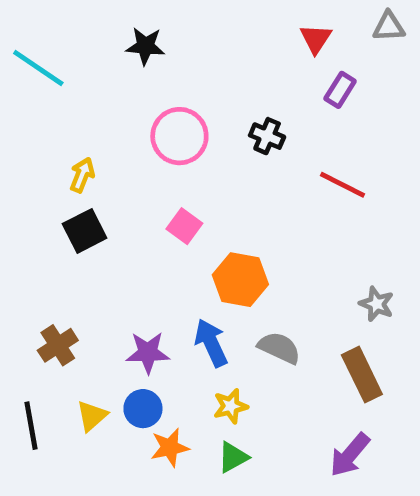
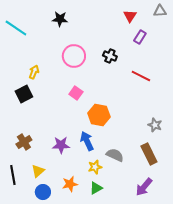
black square: (85, 231) -> (24, 94), moved
gray semicircle: (279, 348) -> (115, 155), moved
blue circle: (143, 409) -> (43, 192), moved

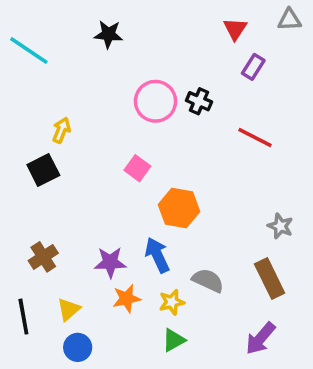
pink circle: (74, 56) -> (156, 101), moved
orange star: (70, 184) -> (127, 299), moved

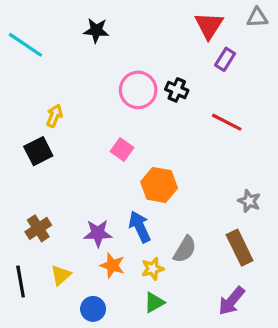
red triangle: (235, 29) -> (209, 26), size x1.4
gray semicircle: (208, 280) -> (185, 249), turned 96
orange star: (127, 299) -> (112, 265), turned 30
blue circle: (78, 347) -> (93, 309), moved

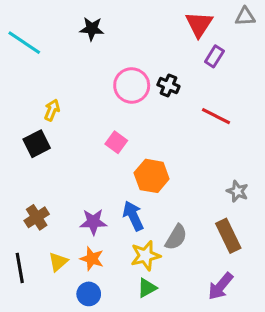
orange star: (112, 265) -> (92, 259), moved
yellow star: (153, 269) -> (145, 256), size x1.4

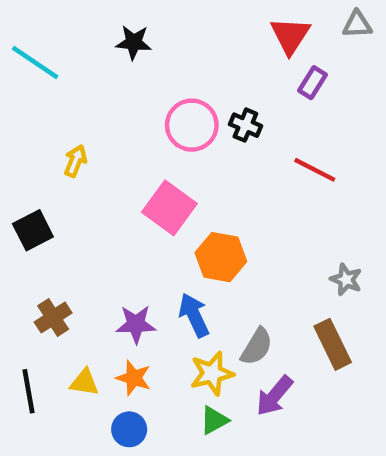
pink square: (116, 142) -> (169, 208), size x1.6
black square: (37, 144) -> (33, 230), moved
yellow triangle: (58, 262) -> (84, 382), turned 50
purple arrow: (221, 286) -> (275, 396), moved

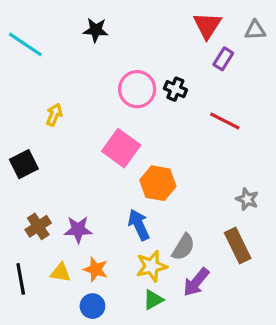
gray triangle: (357, 24) -> (255, 30), moved
purple star: (136, 324) -> (78, 229), moved

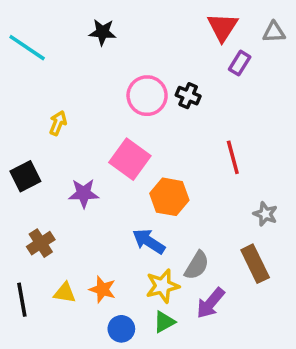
red line: (225, 121) -> (233, 157), moved, turned 48
blue arrow: (139, 225) -> (149, 241), turned -32
purple star: (78, 229) -> (84, 193), moved
blue circle: (92, 306) -> (121, 329), moved

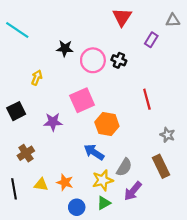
red triangle: (223, 27) -> (122, 17), moved
black star: (102, 32) -> (65, 48), moved
pink square: (130, 159) -> (82, 100), turned 30

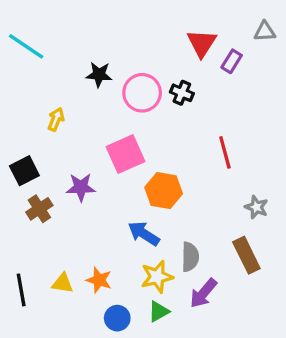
red triangle: (122, 17) -> (202, 43), moved
brown cross: (26, 153) -> (39, 209), moved
gray semicircle: (124, 167) -> (190, 257), turned -30

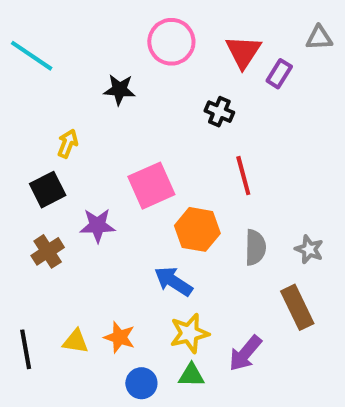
pink circle: (142, 93) -> (171, 42), moved
red line: (225, 152) -> (243, 176), moved
black square: (24, 171) -> (48, 190), moved
gray semicircle: (190, 257) -> (255, 247), moved
green triangle: (159, 311) -> (191, 375), turned 30

